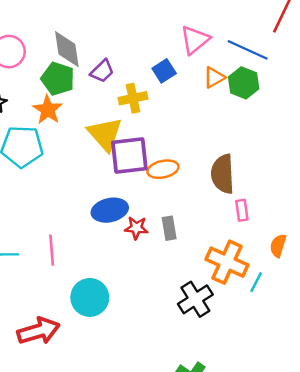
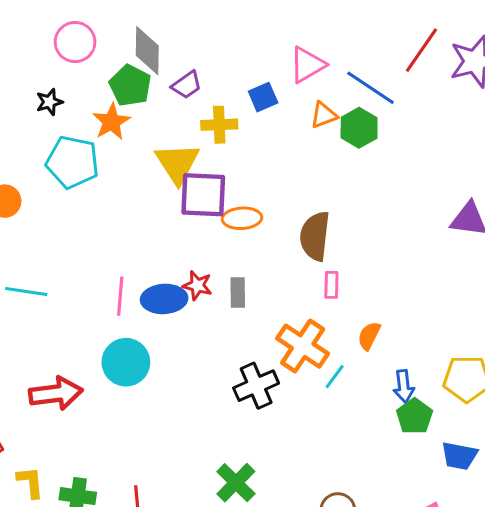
blue ellipse: (110, 210) -> (164, 299), moved
pink line: (52, 250) -> (120, 296), moved

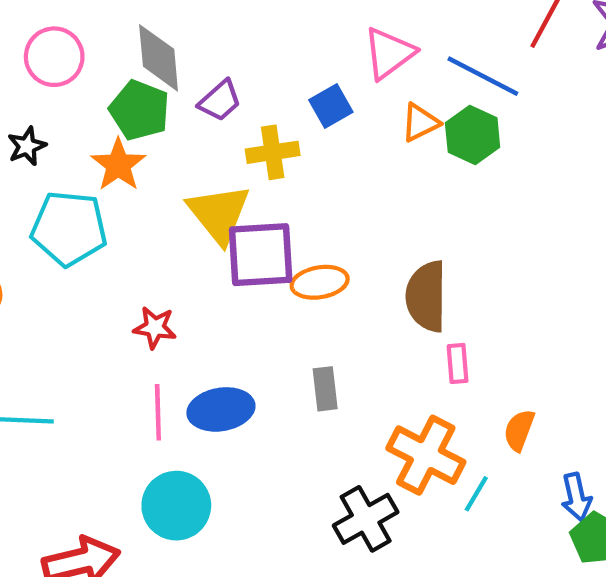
red star: (197, 285) -> (155, 327), moved

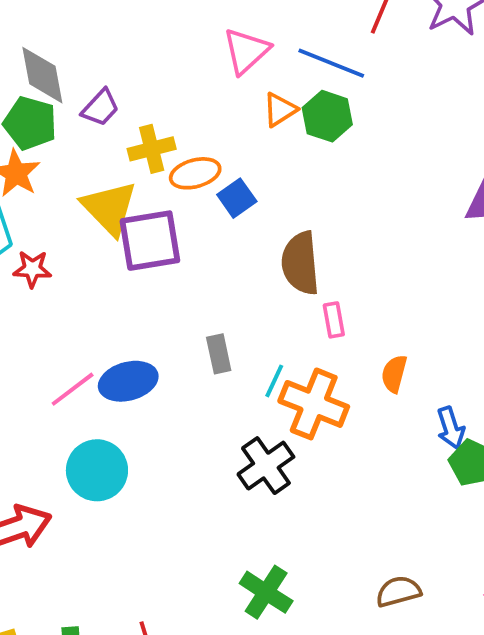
blue square: (331, 106) -> (237, 198), moved
orange ellipse: (320, 282) -> (195, 173), moved
red star: (155, 327) -> (32, 269), moved
pink line: (158, 412) -> (73, 389), turned 60
cyan line: (476, 494) -> (274, 381), moved

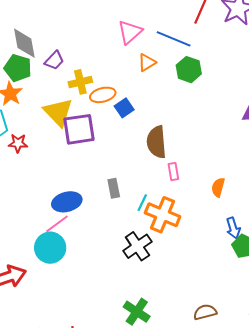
green hexagon: (327, 116) -> (189, 70), moved
orange semicircle: (394, 374) -> (218, 187), moved
pink line: (73, 389) -> (57, 224), moved

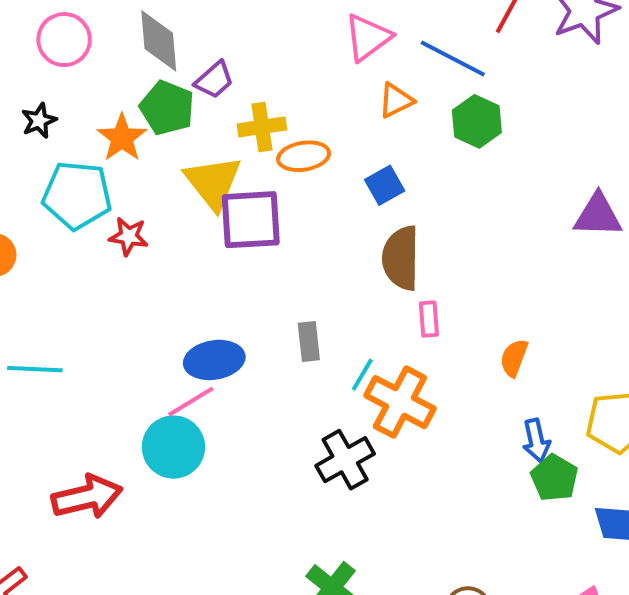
green pentagon: (18, 68) -> (167, 108), moved
blue square: (124, 108) -> (385, 185), moved

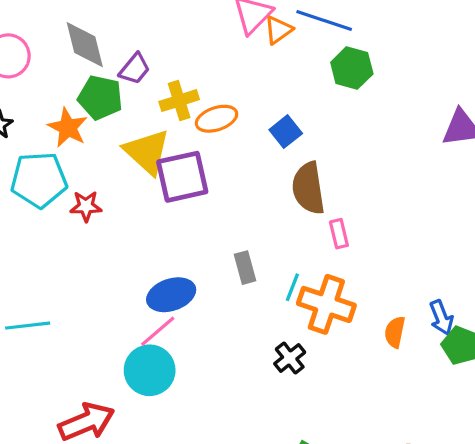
orange triangle: (396, 100) -> (278, 30), moved
orange semicircle: (514, 358) -> (395, 332), moved
black cross: (345, 460) -> (290, 358), size x0.7

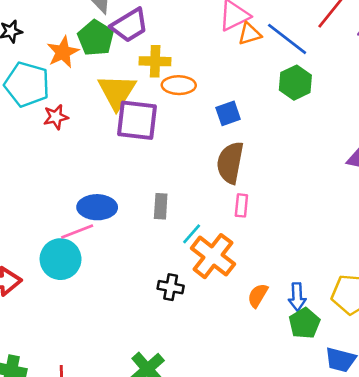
purple trapezoid: (135, 69) -> (130, 25), size x1.4
red star: (86, 206) -> (56, 117), turned -30
black cross: (290, 358) -> (171, 287), turned 30

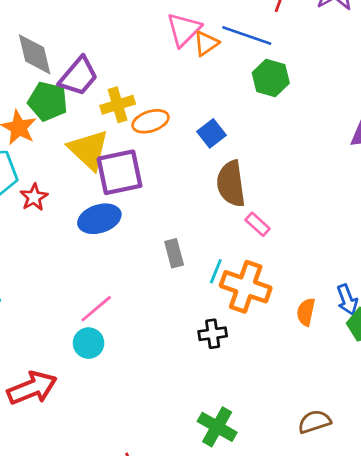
pink rectangle: (241, 205) -> (258, 224), turned -35
blue ellipse: (97, 207) -> (99, 219), moved
cyan circle: (61, 259) -> (89, 343), size x0.7

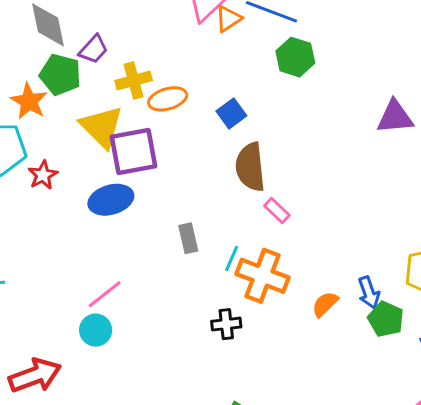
purple trapezoid: (79, 76) -> (93, 49), size x0.7
orange semicircle: (306, 312) -> (325, 304), turned 32

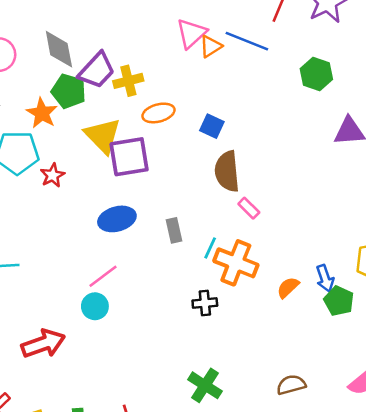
purple trapezoid: (93, 49) -> (97, 70), size x1.5
green hexagon: (295, 57) -> (316, 74), moved
yellow cross: (134, 81) -> (128, 81), moved
blue square: (231, 113) -> (212, 126), turned -30
blue ellipse: (111, 200) -> (117, 219), moved

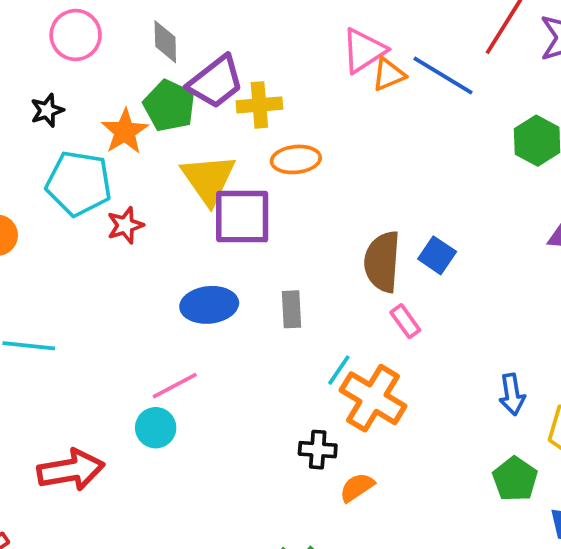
gray diamond: (59, 49) -> (165, 42), size x0.7
blue square: (212, 126) -> (437, 255), moved
gray rectangle: (174, 230) -> (292, 309), moved
blue arrow: (325, 278) -> (512, 394), moved
orange semicircle: (288, 288) -> (357, 487), moved

